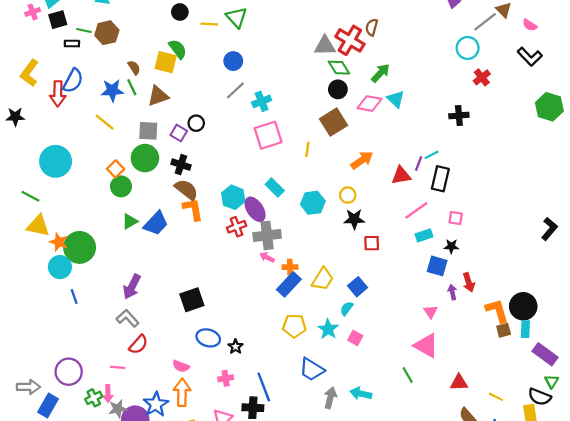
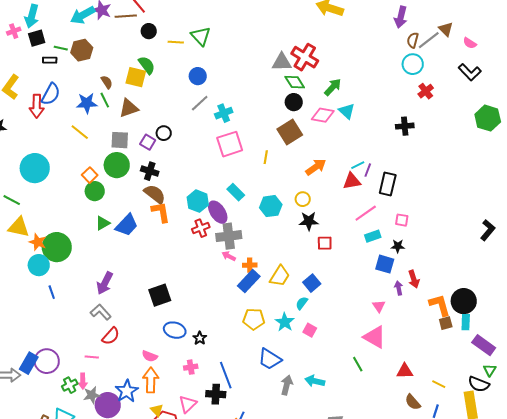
brown semicircle: (372, 27) -> (413, 40), moved
cyan line: (432, 155) -> (358, 165), moved
blue rectangle: (48, 405) -> (29, 363), moved

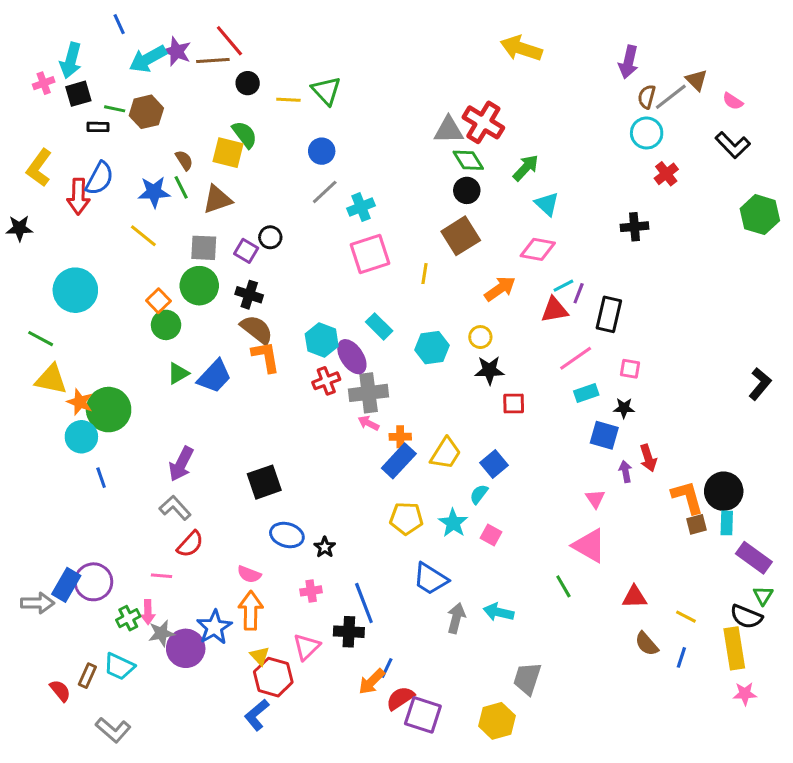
pink diamond: (323, 115) -> (538, 249), moved

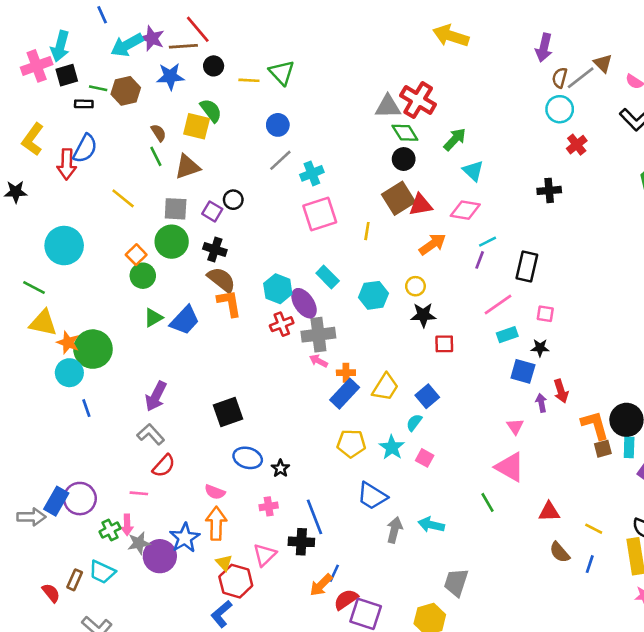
pink cross: (44, 83) -> (37, 66), size x1.6
blue star: (154, 192) -> (170, 76), moved
purple line: (579, 293) -> (480, 260), moved
red triangle: (554, 310) -> (421, 205), moved

